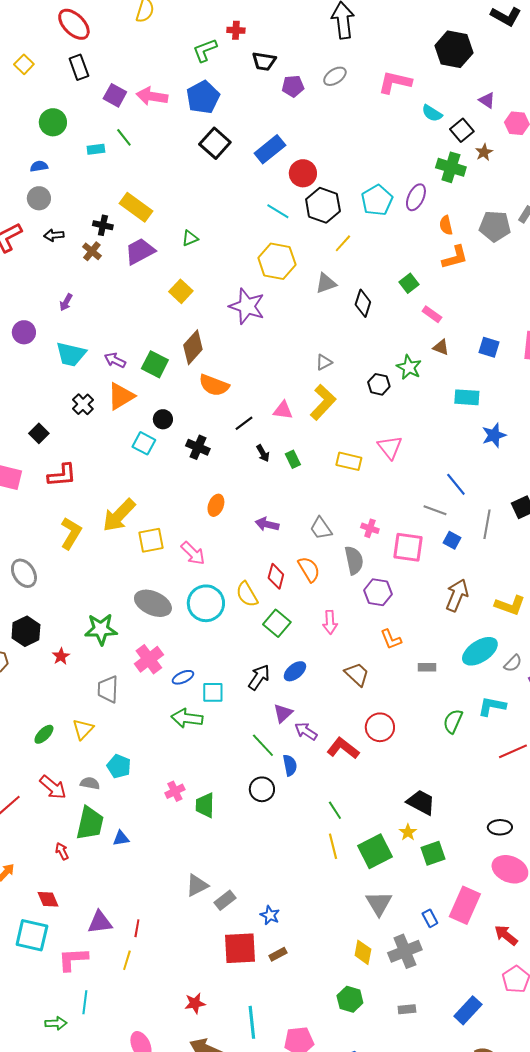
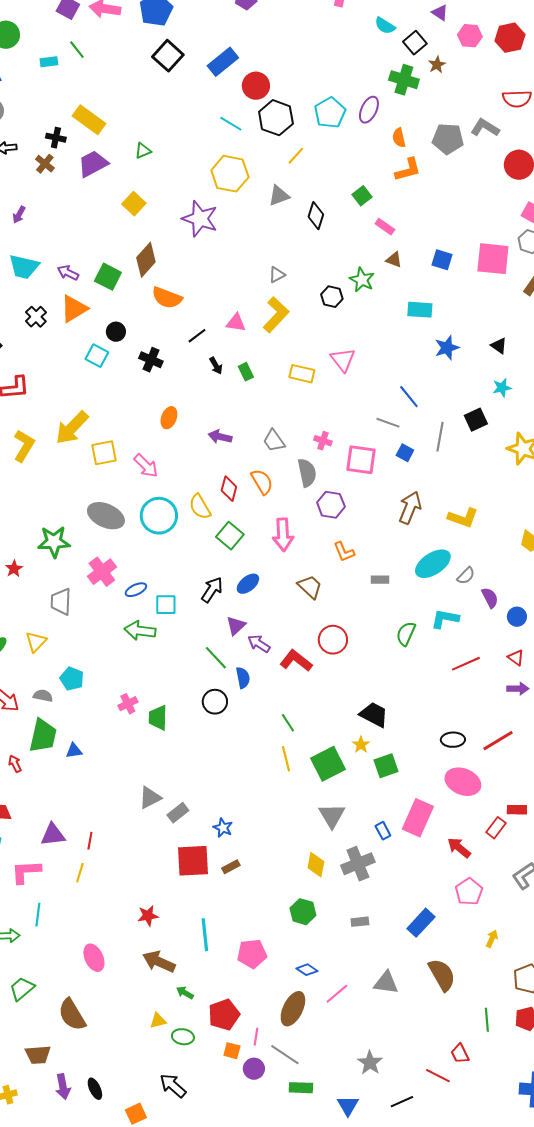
pink arrow: (330, 622) -> (283, 535), size x1.4

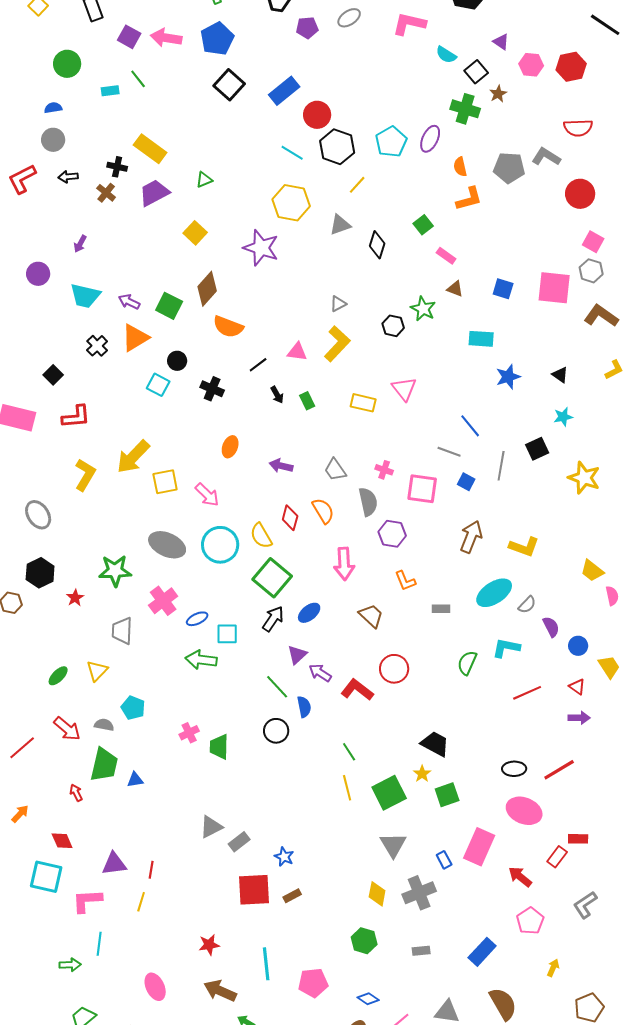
green square: (230, 536) -> (272, 578), moved, size x1.4

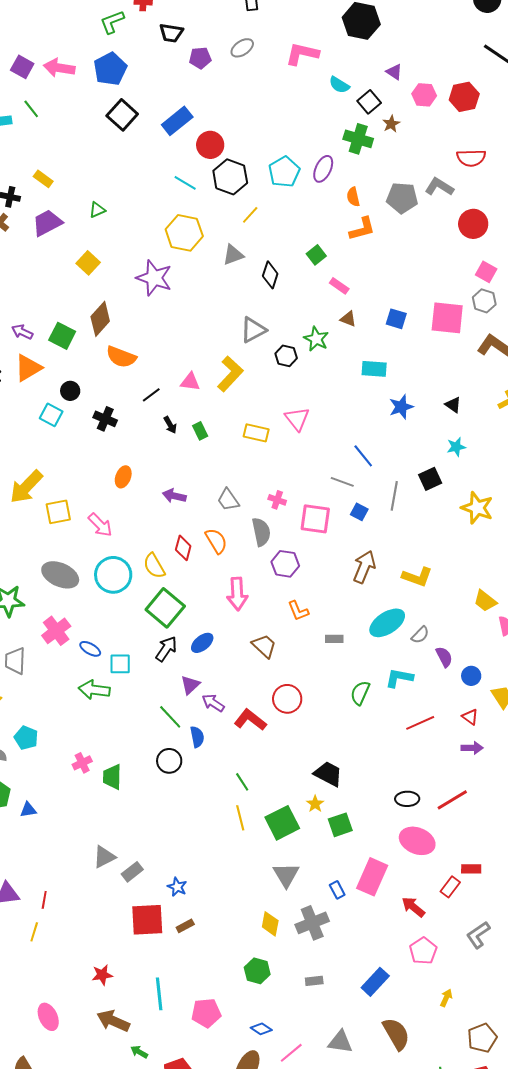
yellow rectangle: (150, 149) -> (43, 179), size x0.6
gray triangle: (338, 304) -> (253, 330), moved, size x1.6
blue ellipse: (197, 619) -> (90, 649), turned 55

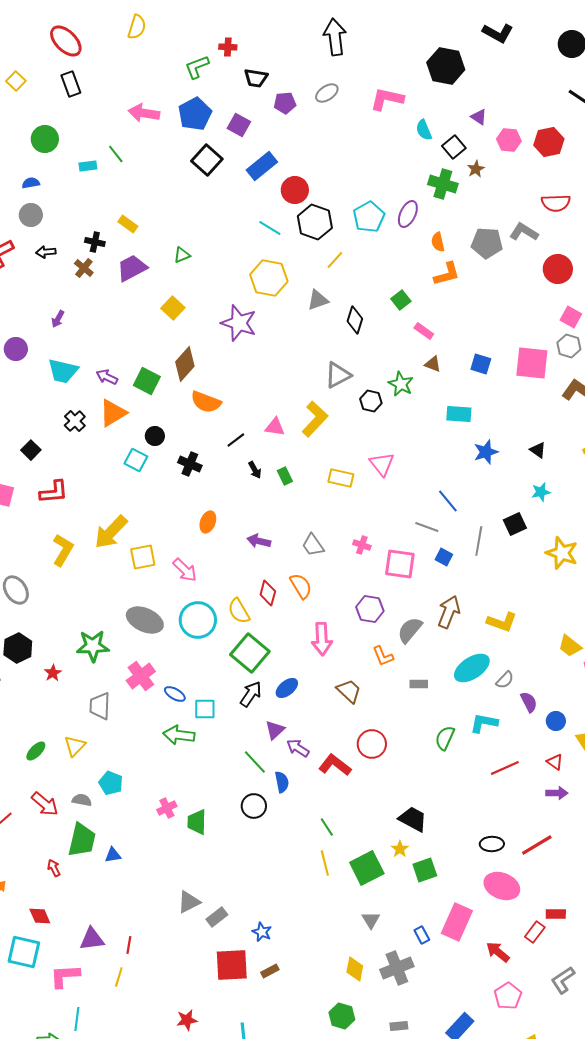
purple square: (22, 67) -> (239, 125), moved
cyan semicircle: (339, 85) -> (424, 130), turned 35
gray semicircle: (261, 532) -> (410, 630), moved, turned -128
gray triangle: (286, 875) -> (371, 920), size x0.7

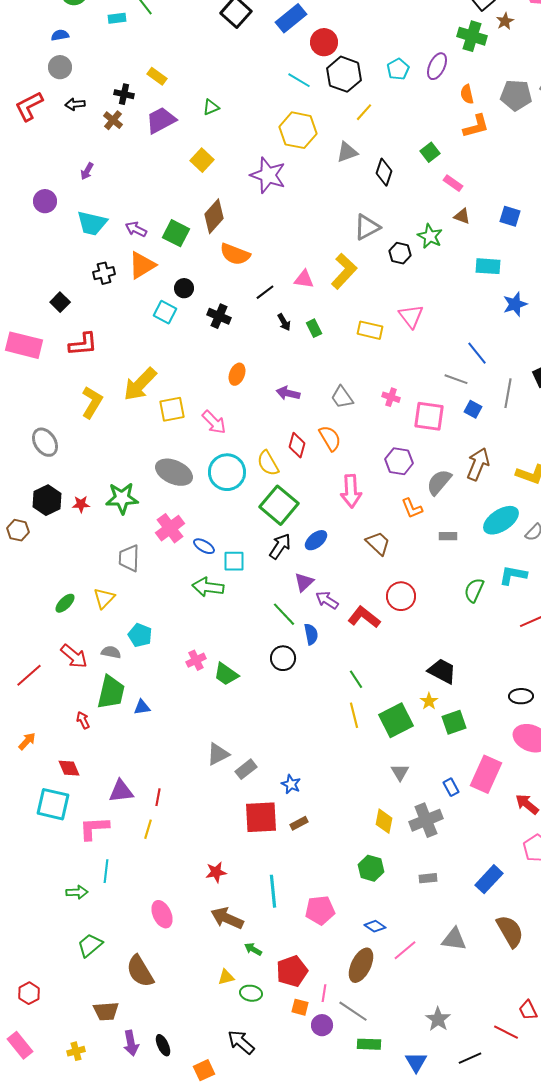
cyan pentagon: (369, 217) -> (398, 69), size x0.7
black cross: (75, 421) -> (104, 273), turned 30
red star: (53, 673) -> (81, 504), moved, turned 30
green trapezoid: (197, 822) -> (226, 674), turned -56

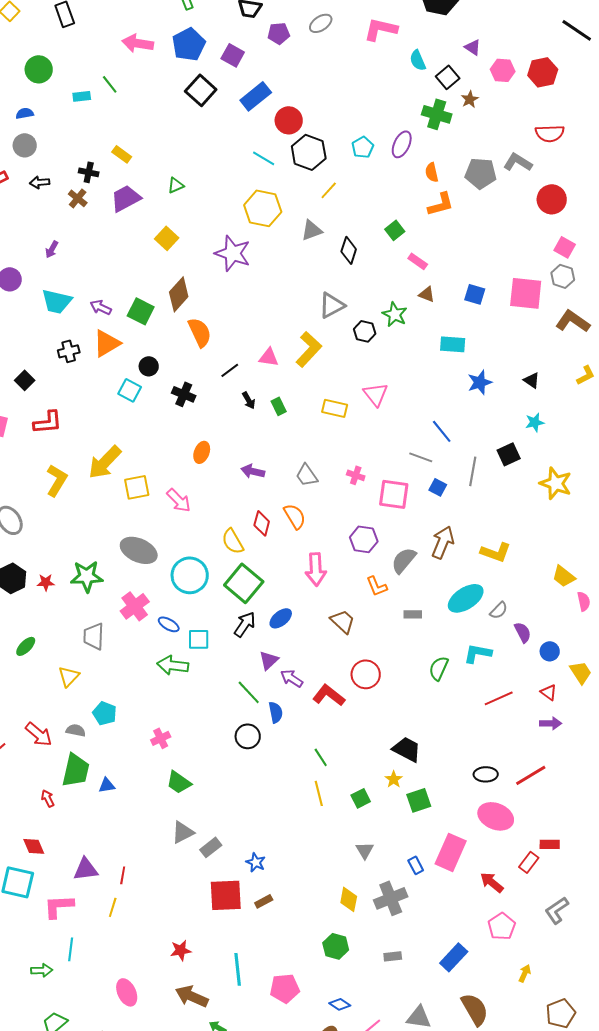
orange semicircle: (235, 254) -> (200, 332), turned -136
cyan circle: (227, 472) -> (190, 575), moved
green ellipse: (65, 603) -> (26, 646), moved
green trapezoid: (226, 674) -> (179, 782), moved
green square: (396, 720) -> (361, 798), size x0.6

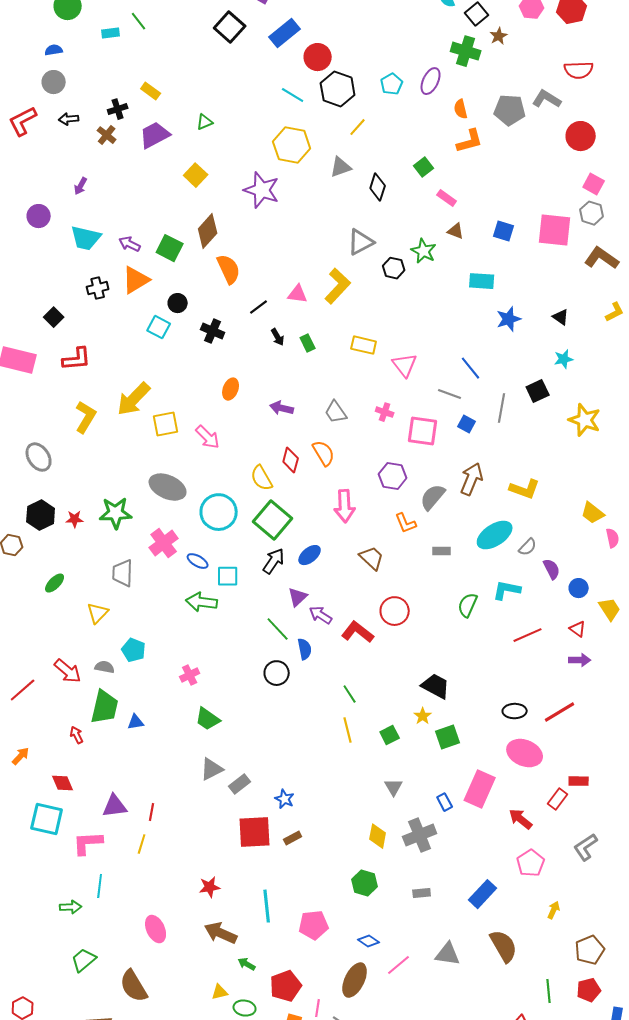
black cross: (89, 172) -> (118, 109), turned -30
pink triangle: (376, 394) -> (405, 365), moved

